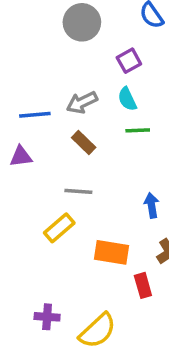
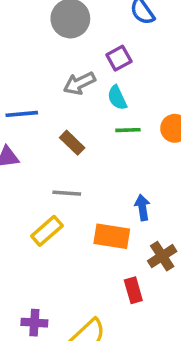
gray arrow: (82, 102) -> (79, 83), moved
orange rectangle: (112, 252) -> (112, 236), moved

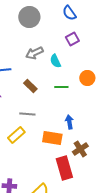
purple square: (119, 58) -> (72, 39), moved
green line: (128, 130) -> (61, 87), moved
red rectangle: (133, 290) -> (64, 168), size x1.6

